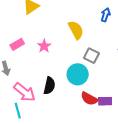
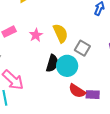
yellow semicircle: (76, 30) -> (61, 33), moved
black semicircle: (49, 86) -> (52, 63), moved

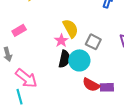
pink star: (36, 35) -> (61, 41), moved

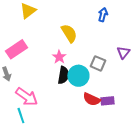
yellow semicircle: (71, 28) -> (69, 33), moved
pink rectangle: (19, 30) -> (16, 49), size x1.5
gray square: (93, 42) -> (98, 63), moved

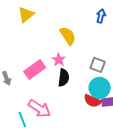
pink rectangle: (16, 49) -> (35, 70), moved
cyan circle: (78, 76) -> (100, 88), moved
pink arrow: (27, 97) -> (39, 109), moved

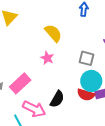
pink rectangle: (35, 70) -> (20, 83), moved
black semicircle: (64, 78) -> (57, 99), moved, turned 30

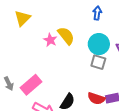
pink star: (47, 58) -> (50, 40), moved
cyan circle: (91, 81) -> (99, 44), moved

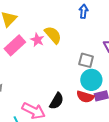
cyan circle: (99, 44) -> (91, 80), moved
pink rectangle: (31, 85) -> (15, 45), moved

